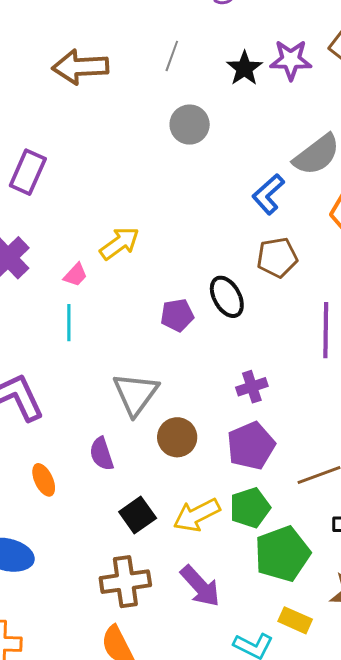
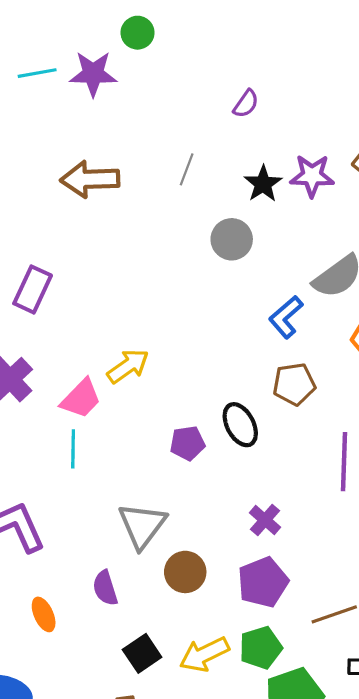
gray circle: (190, 125) -> (232, 239), moved
pink trapezoid: (75, 275) -> (81, 399), size x1.6
purple cross: (252, 387) -> (265, 520), turned -32

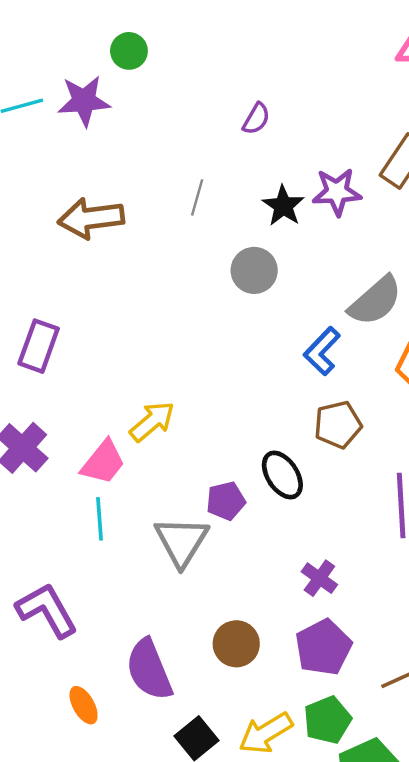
gray triangle: (142, 525) -> (182, 541), moved
purple semicircle: (105, 588) -> (149, 670), size x1.6

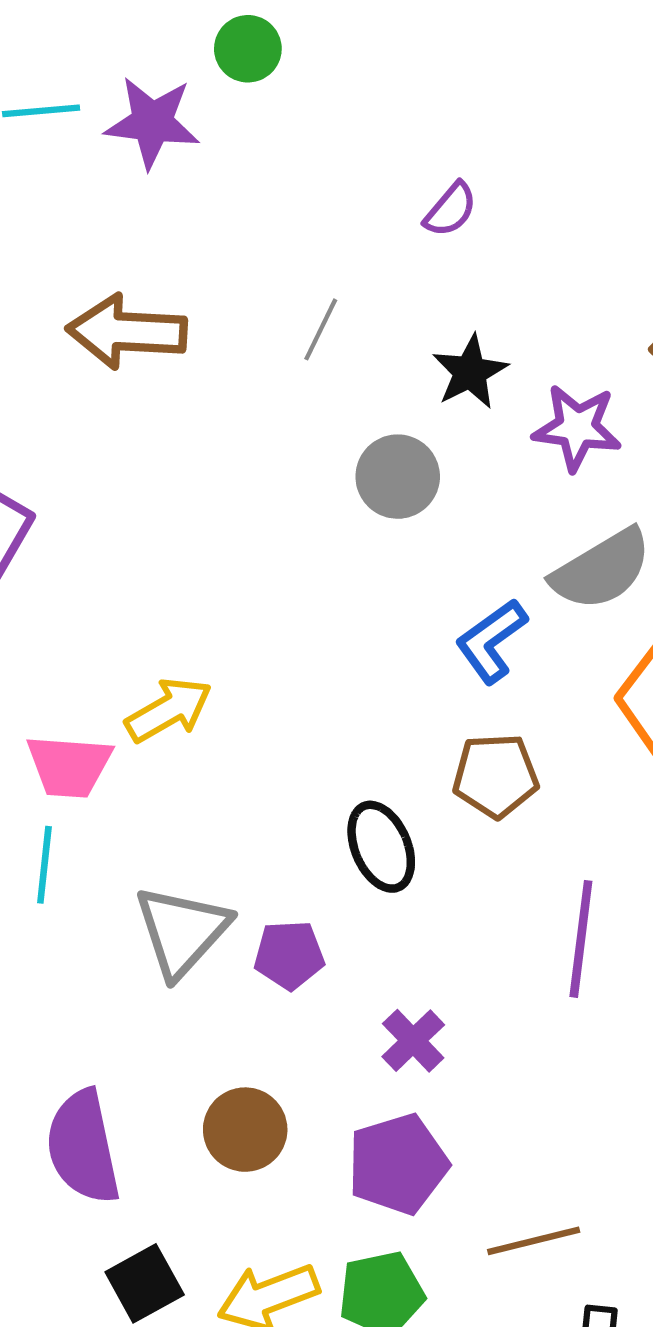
purple star: (337, 192) -> (577, 428), moved
pink trapezoid: (103, 462) -> (69, 766), turned 45
purple pentagon: (226, 501) -> (289, 955), moved

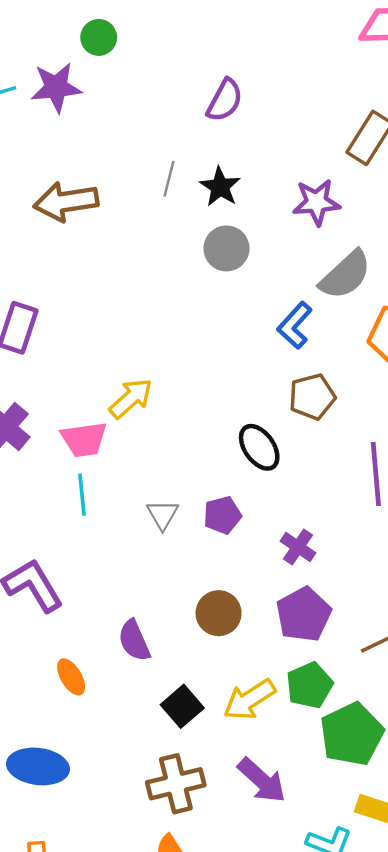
purple semicircle: (451, 210) -> (225, 100), size x1.4
black star: (470, 372) -> (220, 187), moved
gray triangle: (182, 931) -> (163, 515), size x0.6
purple semicircle: (83, 1147) -> (134, 641), size x0.7

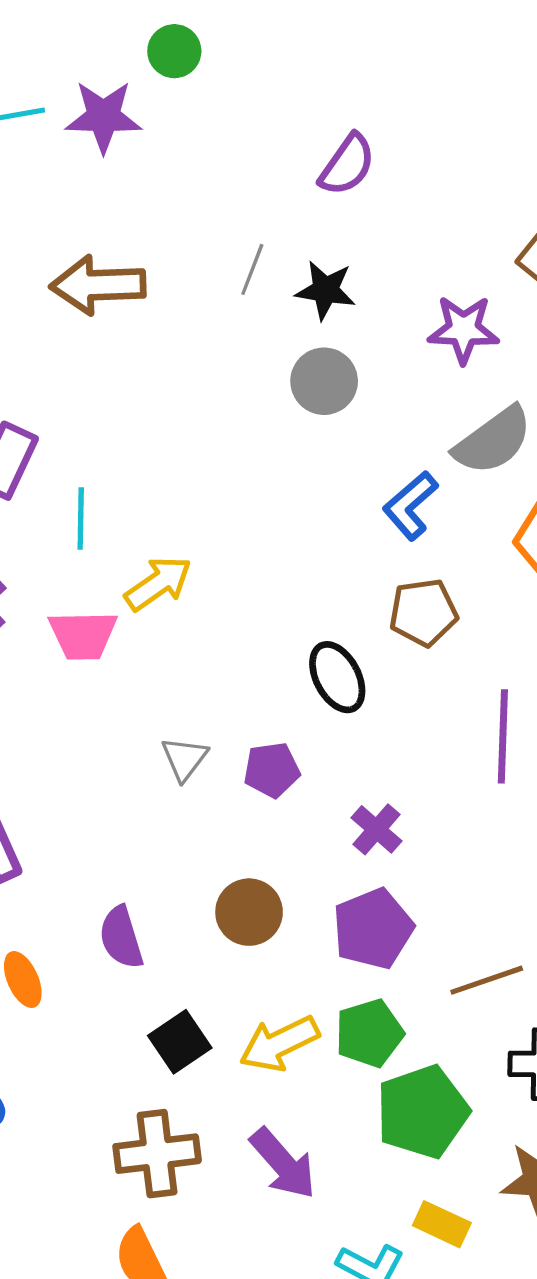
black star: (220, 187) -> (325, 290), turned -30
cyan line: (82, 495) -> (81, 519), moved

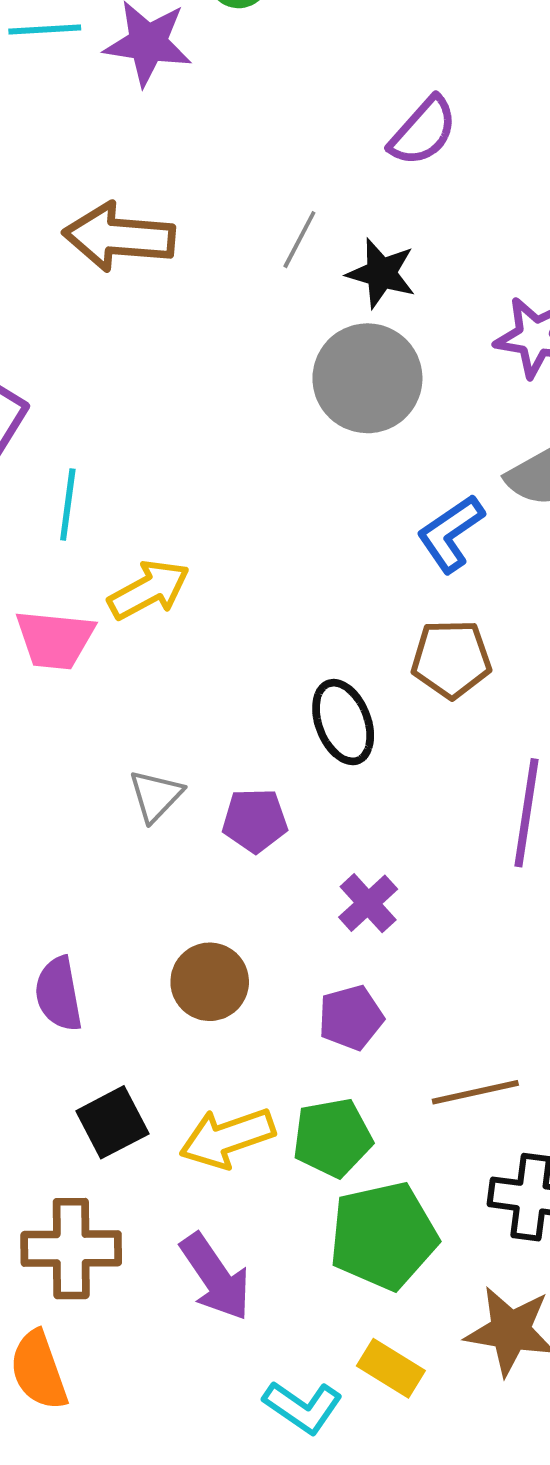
gray circle: (324, 381) -> (367, 378), size x1.4
purple pentagon: (373, 929) -> (351, 1018), size x0.7

